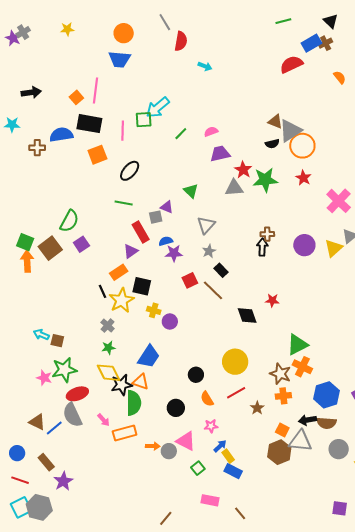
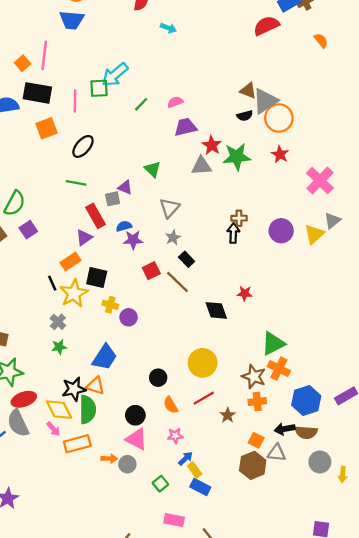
yellow diamond: (109, 373) -> (59, 410), moved
pink triangle: (186, 441) -> (137, 439), moved
gray triangle: (300, 441) -> (277, 453), size x0.7

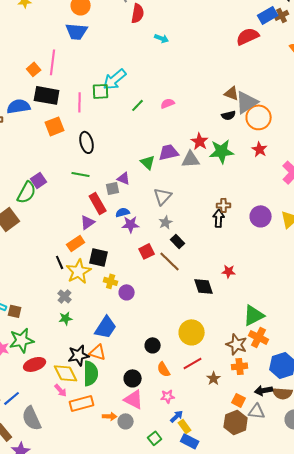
purple trapezoid: (185, 127) -> (169, 152), moved
black ellipse: (83, 146) -> (87, 142), turned -55
purple square: (28, 230) -> (39, 180), moved
gray semicircle: (18, 423) -> (32, 418), moved

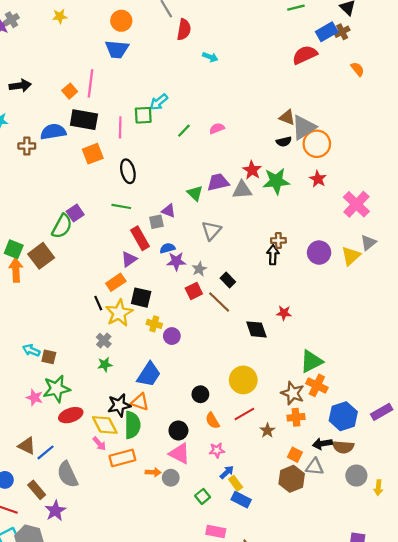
cyan arrow: (115, 79) -> (159, 102), size x0.7
gray star: (166, 222) -> (199, 269), moved

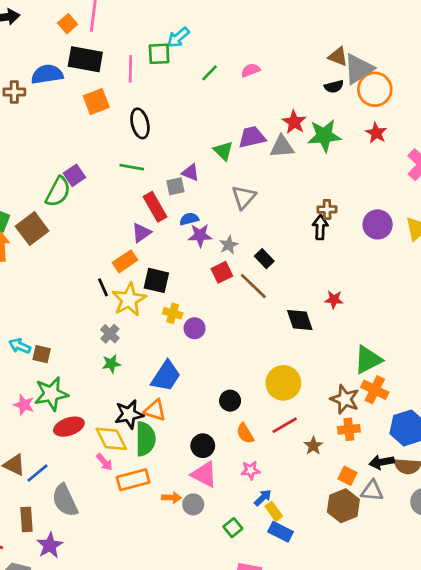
brown rectangle: (37, 490) -> (27, 519), turned 36

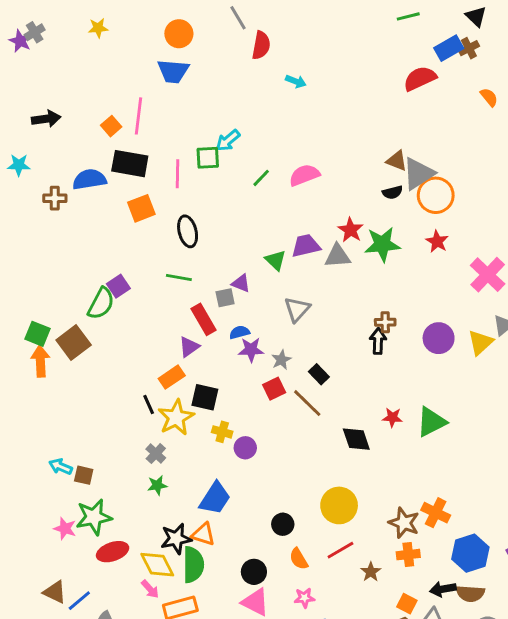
pink semicircle: (251, 70) -> (304, 175), size x1.5
green triangle: (368, 360) -> (431, 422), moved

